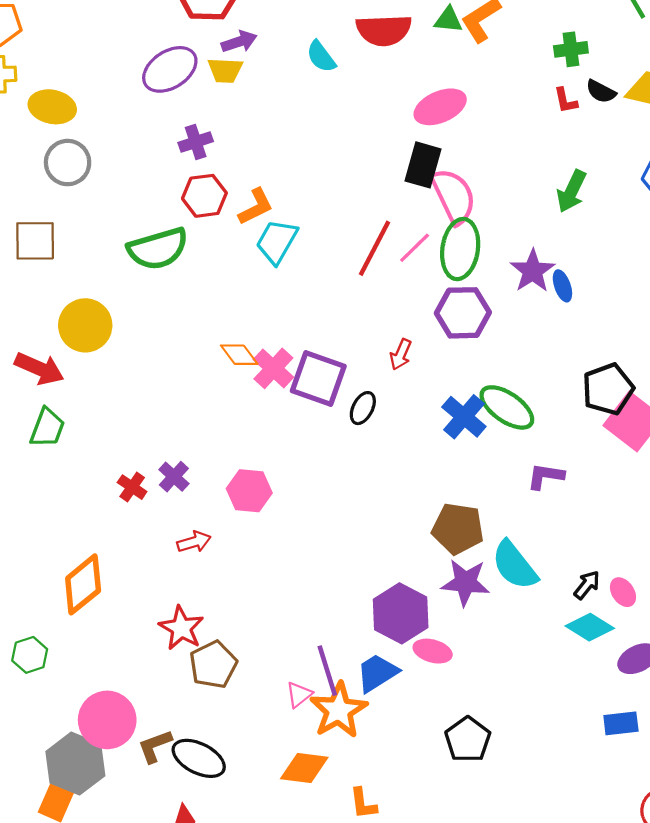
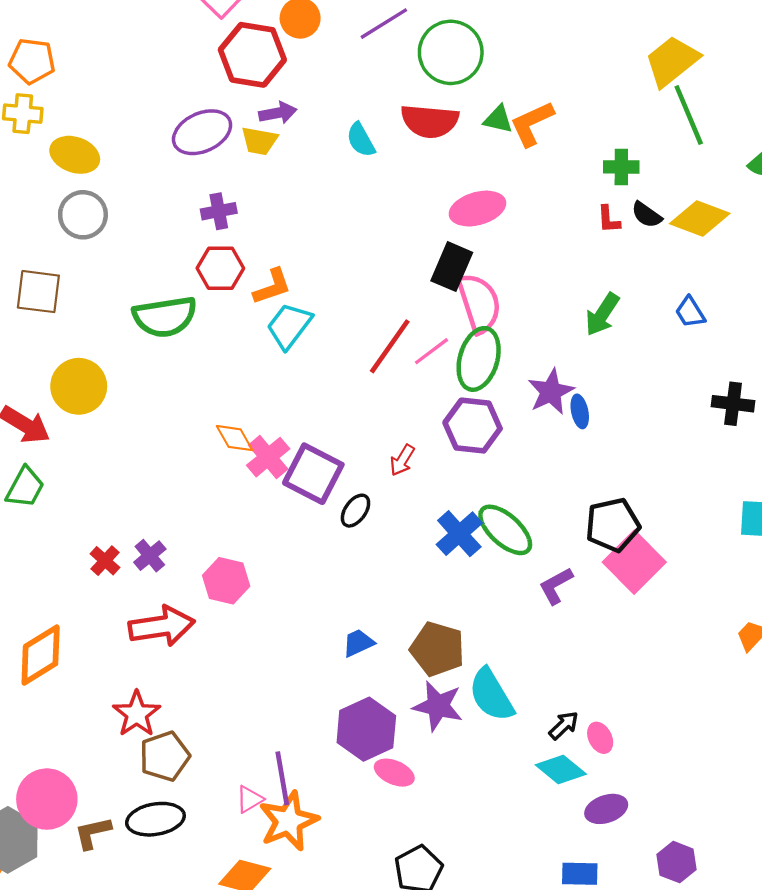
purple L-shape: (546, 476) -> (556, 586), moved, turned -45
red arrow: (194, 542) -> (162, 626), size x1.8
blue trapezoid: (377, 673) -> (358, 643), moved, size x0.7
black ellipse: (199, 758) -> (155, 819), moved, turned -44

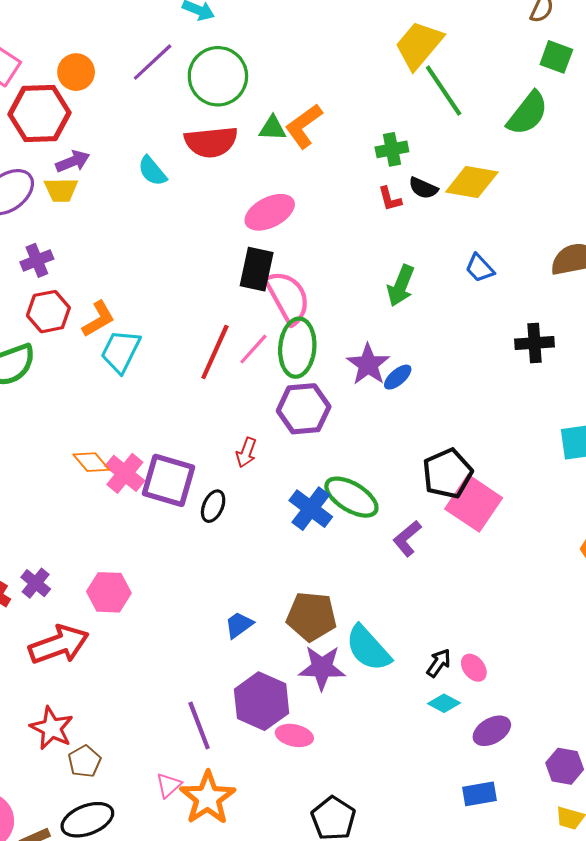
blue ellipse: (580, 411) -> (398, 377), turned 72
brown pentagon: (165, 756) -> (84, 761), size x0.7
cyan diamond: (561, 770) -> (444, 703), size x0.7
purple line: (282, 778) -> (199, 725), moved

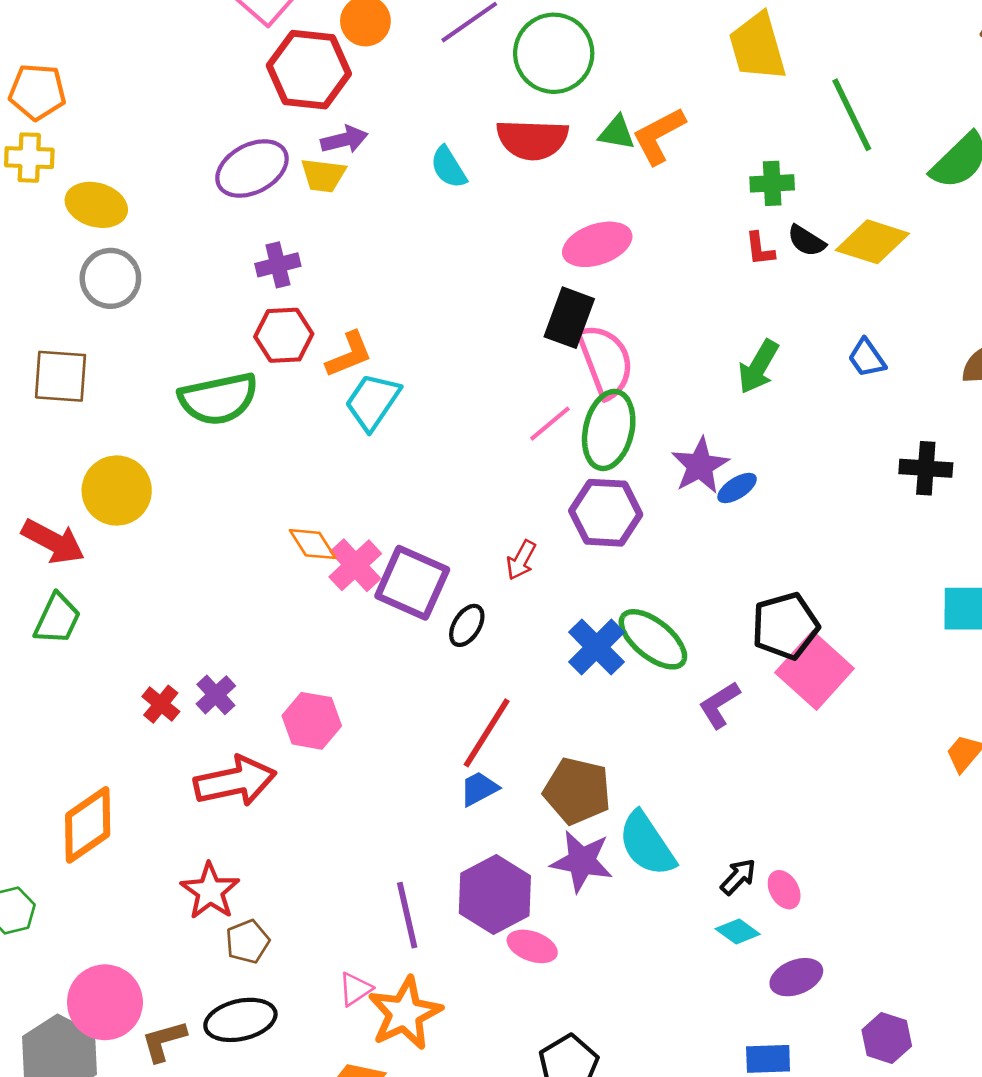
yellow trapezoid: (419, 45) -> (757, 47), moved, turned -64
red line: (215, 352) -> (487, 733), moved

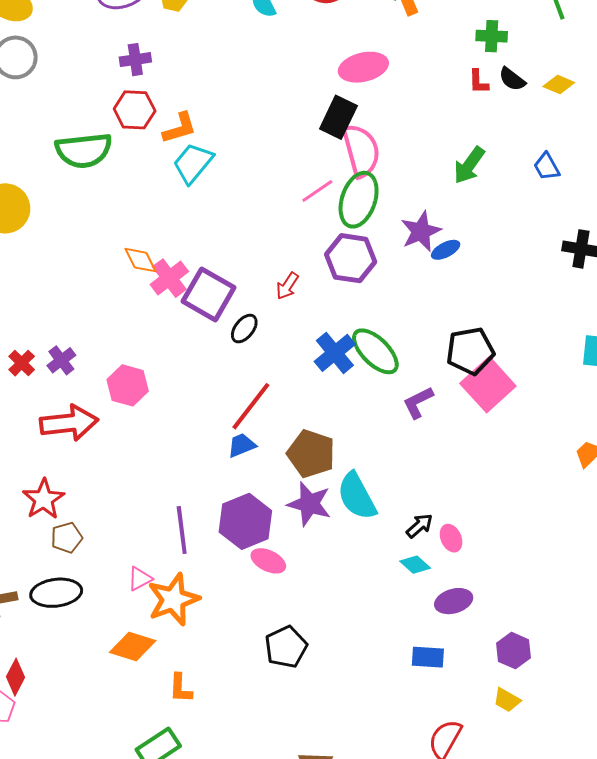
yellow diamond: (872, 242) -> (559, 84), size x0.6

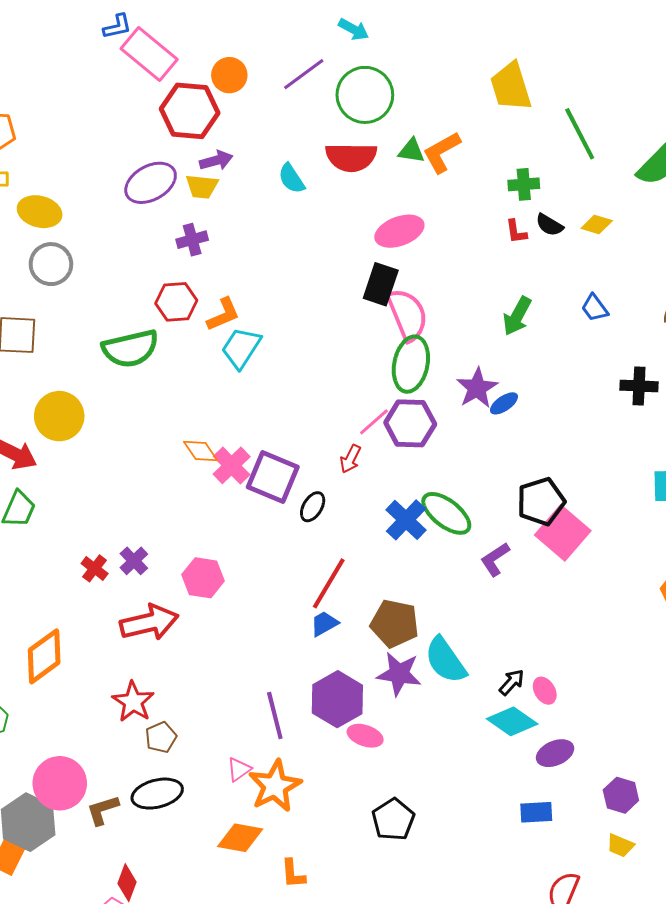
purple cross: (135, 60) -> (192, 240), moved
pink line: (317, 191) -> (374, 422), moved
cyan diamond: (415, 565) -> (512, 721), size x1.6

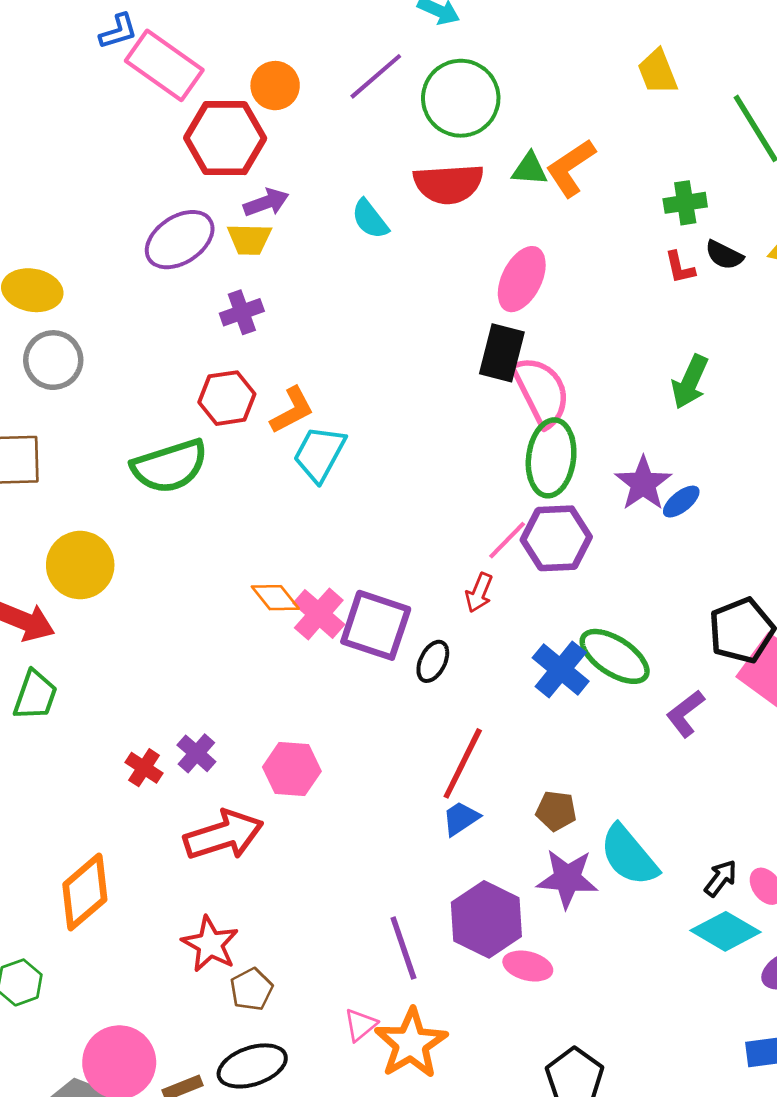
yellow trapezoid: (511, 87) -> (658, 72), size x0.7
pink ellipse: (399, 231) -> (522, 279), turned -39
brown pentagon: (395, 623) -> (556, 811), size x0.6

